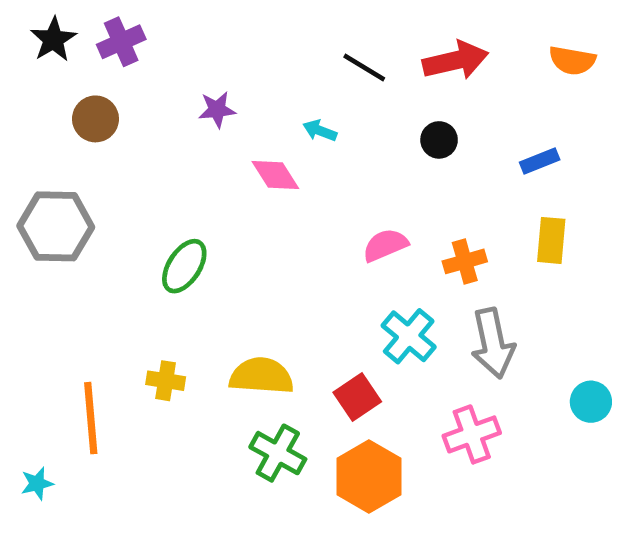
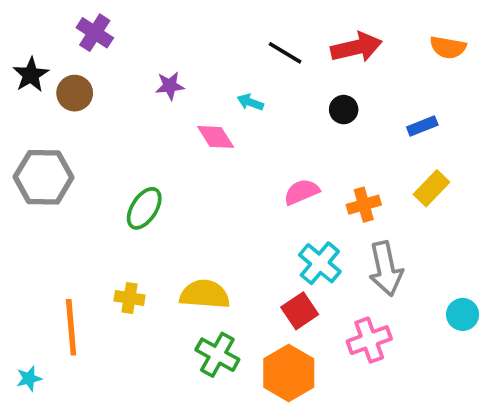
black star: (53, 39) -> (31, 75), moved
purple cross: (121, 42) -> (95, 33), turned -33
yellow rectangle: (551, 240) -> (431, 188), turned 39
red square: (357, 397) -> (300, 311), moved

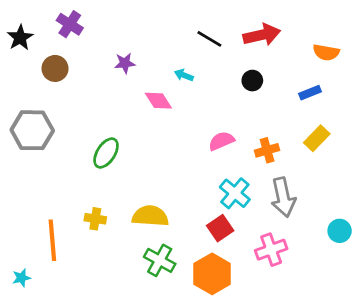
orange semicircle: (448, 47) -> (326, 52), moved
black star: (31, 75) -> (20, 38), moved

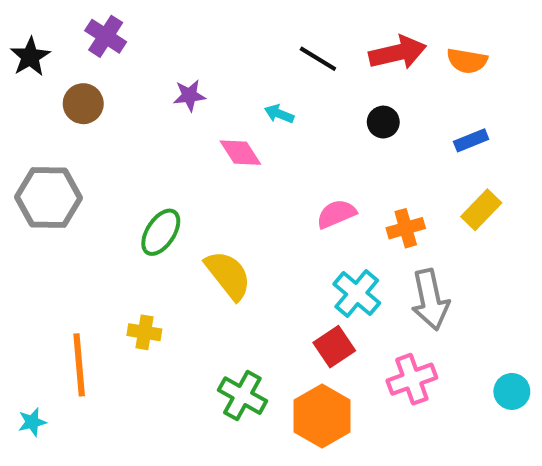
orange semicircle: (326, 52) -> (467, 61), moved
yellow semicircle: (150, 216) -> (228, 275), moved, turned 48
cyan circle: (340, 231) -> (512, 391), moved

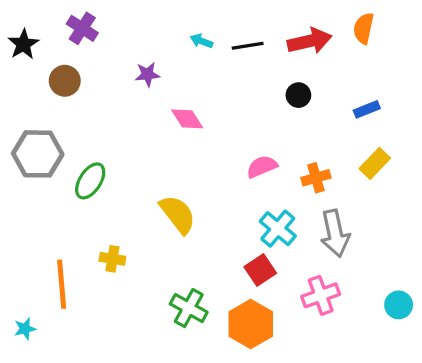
black line: (318, 59) -> (248, 46), turned -40
orange semicircle: (467, 61) -> (364, 28), moved, turned 92
cyan arrow: (279, 114) -> (201, 41), moved
green ellipse: (161, 232) -> (90, 181), moved

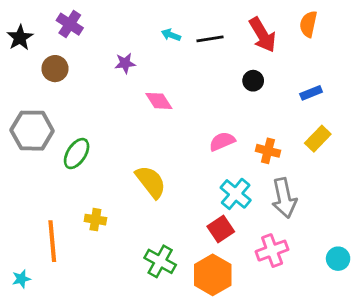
red arrow: (310, 41) -> (263, 35), turned 72
orange cross: (316, 178) -> (268, 151), turned 30

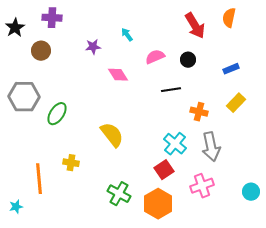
purple cross: (70, 24) -> (52, 18), turned -30
cyan arrow: (171, 35) -> (127, 35), moved, turned 32
black line: (210, 39) -> (171, 90), moved
pink semicircle: (222, 141) -> (155, 57), moved

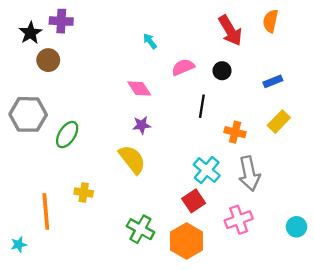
black star: (15, 28) -> (30, 33), moved
purple star: (93, 47) -> (142, 125), moved
black line: (171, 90) -> (202, 106), turned -72

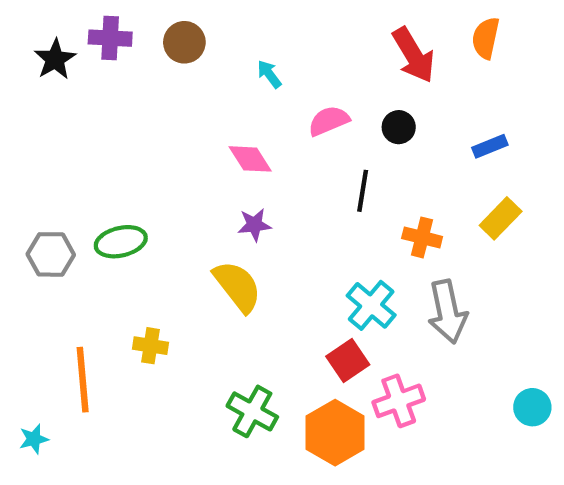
brown circle: (48, 60) -> (184, 42), moved
gray hexagon: (28, 114) -> (51, 254), moved, size x0.7
green ellipse: (67, 135) -> (121, 242), turned 44
pink cross: (239, 220) -> (399, 401), moved

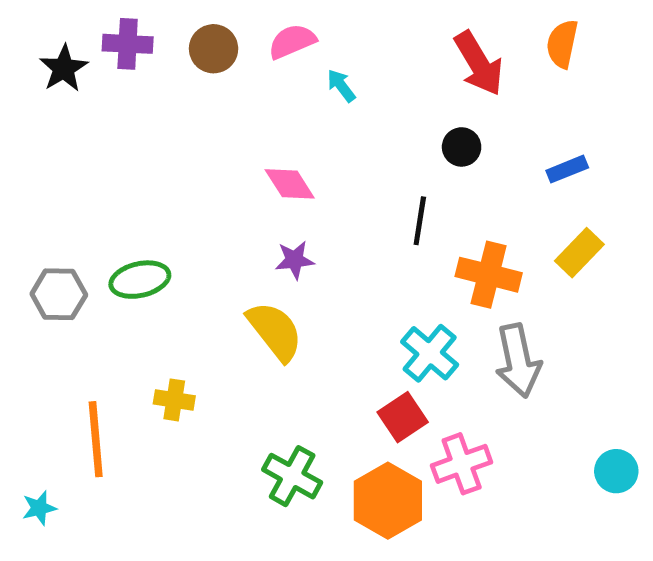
cyan arrow: (269, 74) -> (341, 86), moved
pink semicircle: (329, 121) -> (292, 41), moved
orange cross: (422, 237) -> (489, 275), size x1.4

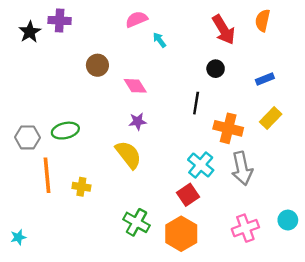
brown circle: (214, 49) -> (97, 65), moved
orange line: (96, 439) -> (47, 175), moved
pink cross: (462, 464) -> (245, 228), moved

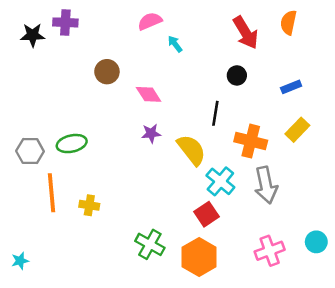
black star: (30, 32) -> (33, 35), turned 30
yellow semicircle: (128, 155) -> (191, 150), moved

